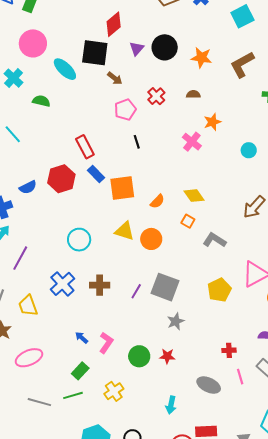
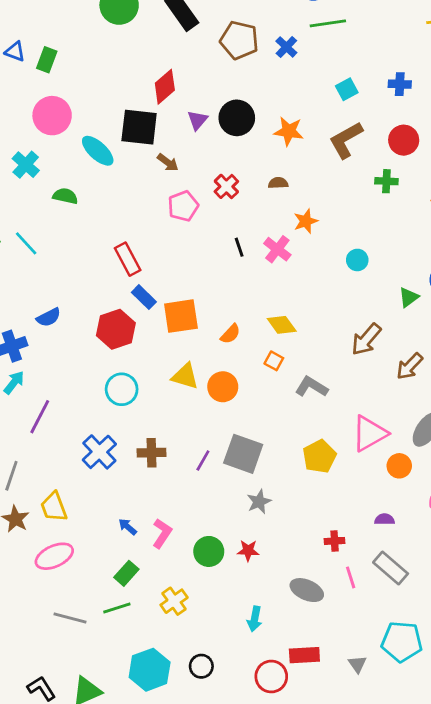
cyan square: (242, 16) -> (347, 89), moved, size x0.7
black line: (137, 142) -> (239, 247), moved
red hexagon: (61, 179) -> (116, 329), moved
yellow trapezoid: (28, 306) -> (54, 507), moved

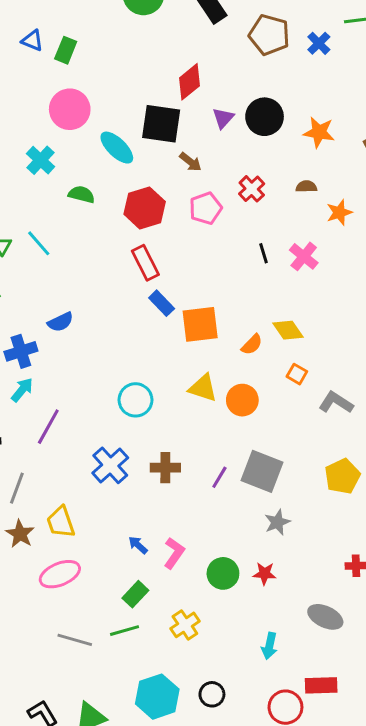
orange star: (306, 221) -> (339, 212), moved
yellow diamond: (282, 325) -> (288, 330), moved
red hexagon: (116, 329) -> (145, 208), moved

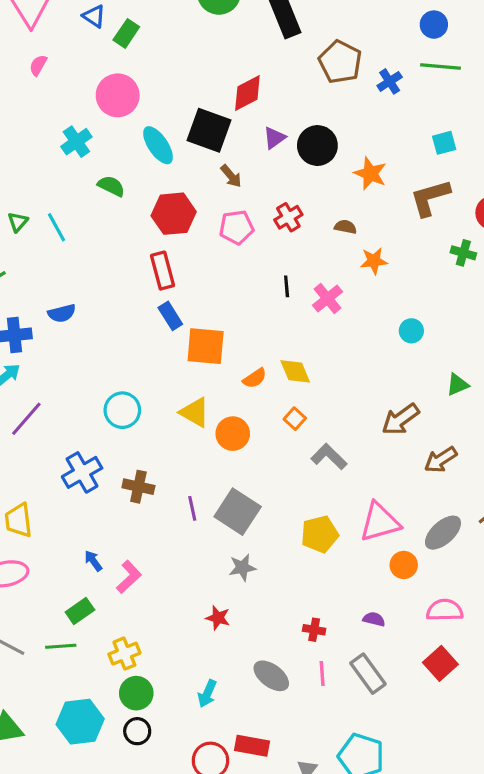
purple line: (219, 477) -> (192, 508), turned -55
green circle: (223, 573) -> (136, 693), moved

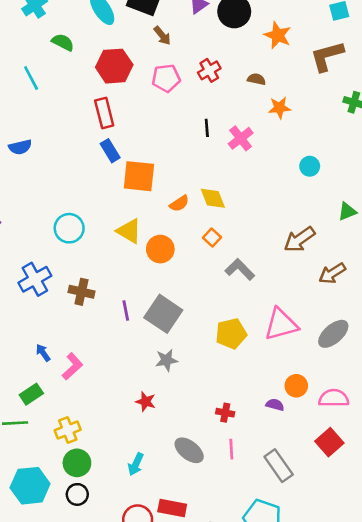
cyan line: (56, 227) -> (31, 78), moved
orange circle: (404, 565) -> (296, 386), moved
gray rectangle: (368, 674) -> (279, 466), moved

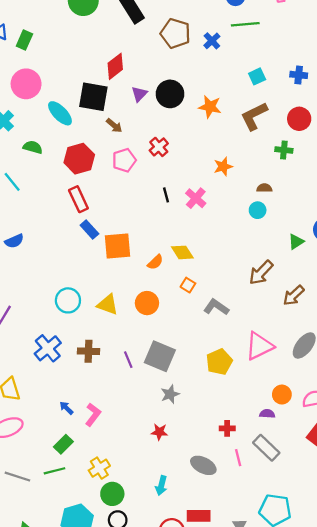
brown semicircle: (256, 79) -> (264, 188), moved
yellow triangle: (129, 231) -> (108, 304), moved
gray rectangle: (279, 466) -> (266, 448), moved

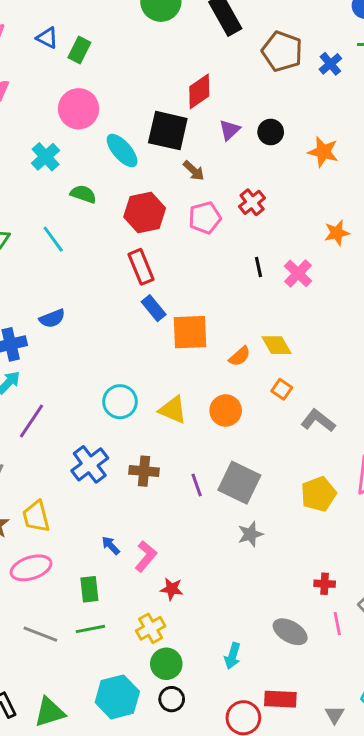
black circle: (170, 94) -> (271, 132), size x0.7
red star: (159, 432) -> (172, 589), moved
green rectangle: (63, 444) -> (89, 589), moved, turned -54

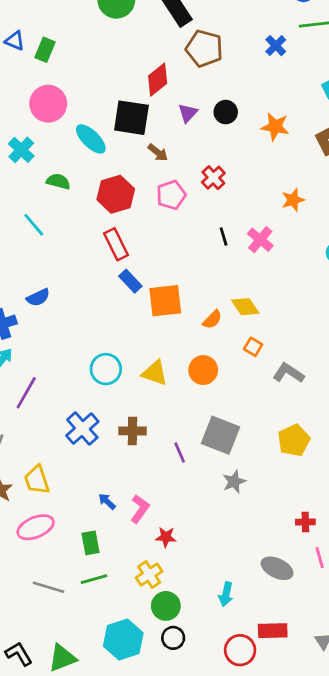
brown pentagon: (282, 51) -> (204, 48), moved
purple line: (197, 485) -> (180, 452), moved

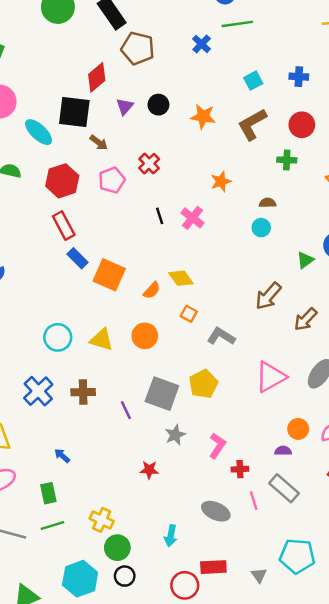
orange square: (165, 301) -> (109, 275), turned 32
yellow pentagon: (294, 440) -> (203, 384), moved
pink L-shape: (140, 509) -> (217, 446), moved
red star: (166, 537) -> (149, 470), moved
yellow cross: (149, 575) -> (102, 520), turned -30

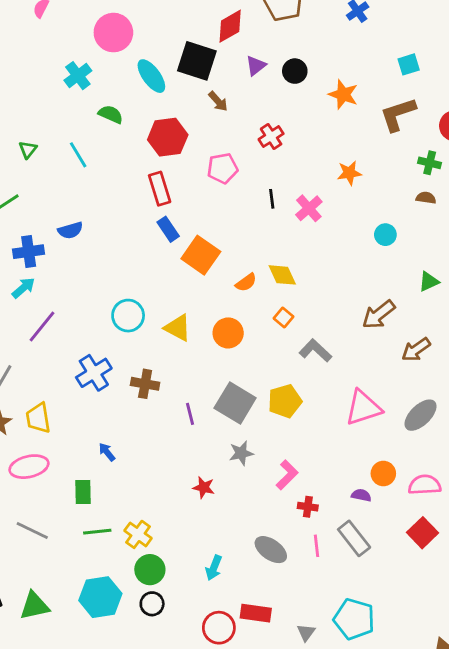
pink pentagon: (112, 180) -> (222, 168), moved
brown semicircle: (268, 203) -> (426, 198), moved
green line: (52, 525) -> (97, 532), moved

